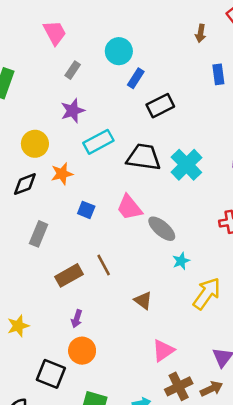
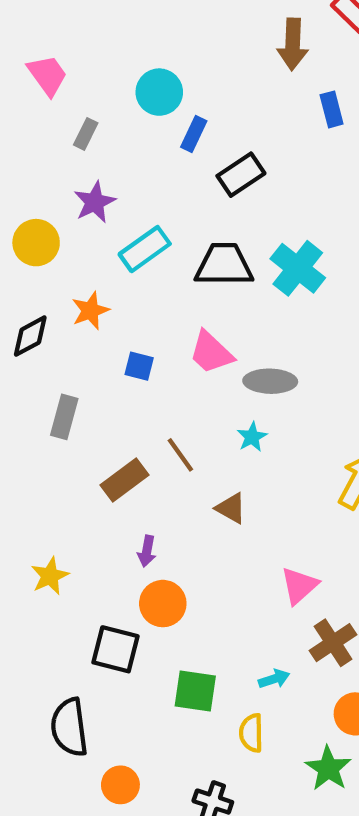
brown arrow: (201, 33) -> (293, 44), size x1.6
yellow circle: (35, 144) -> (36, 243), moved
gray ellipse: (162, 229) -> (270, 381), turned -32
cyan star: (181, 261) -> (252, 437), moved
brown triangle: (143, 300) -> (231, 508), moved

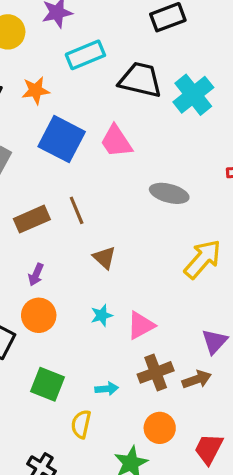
blue square: (139, 366) -> (62, 139), size x2.0
gray ellipse: (270, 381) -> (169, 193), moved
cyan star: (252, 437) -> (102, 315), moved

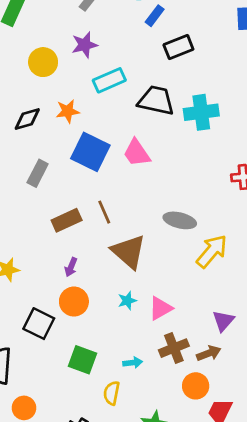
cyan cross: (193, 95) -> (201, 112), turned 32
gray ellipse: (169, 193) -> (180, 220), moved
brown triangle: (104, 258) -> (129, 252), size x1.8
orange circle: (160, 428) -> (196, 386), moved

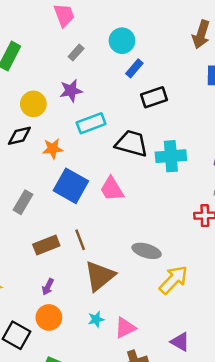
black diamond: (27, 119) -> (19, 136), moved
brown triangle: (129, 252) -> (100, 276), turned 36
purple triangle: (223, 321) -> (180, 342), turned -45

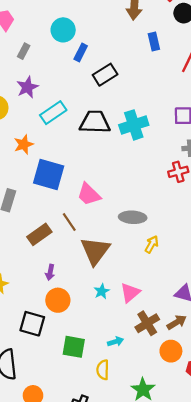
pink trapezoid: (112, 189) -> (89, 194), moved
yellow arrow: (173, 280) -> (152, 244), moved, size x0.6

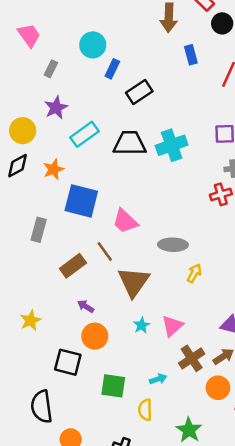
purple arrow: (50, 272) -> (86, 306), turned 112

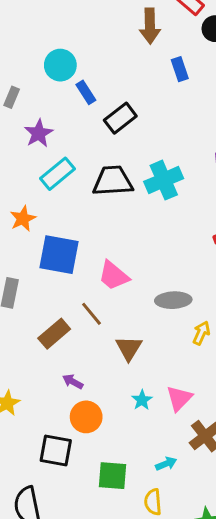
blue rectangle: (112, 69) -> (86, 92), turned -54
purple star: (56, 108) -> (39, 133), moved
brown triangle: (134, 282) -> (129, 348), size x0.7

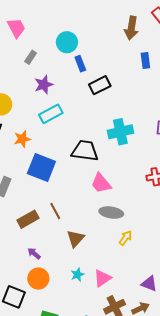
black trapezoid: (113, 181) -> (85, 151), moved
pink trapezoid: (114, 276) -> (101, 183), moved

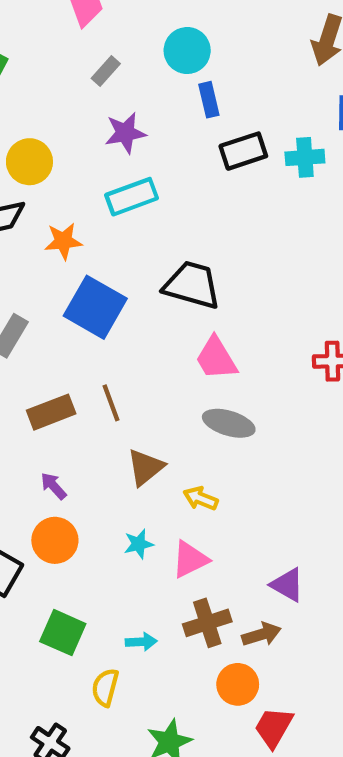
cyan cross: (120, 132) -> (305, 157), moved, size x0.7
yellow arrow: (125, 238) -> (201, 498), moved, turned -112

